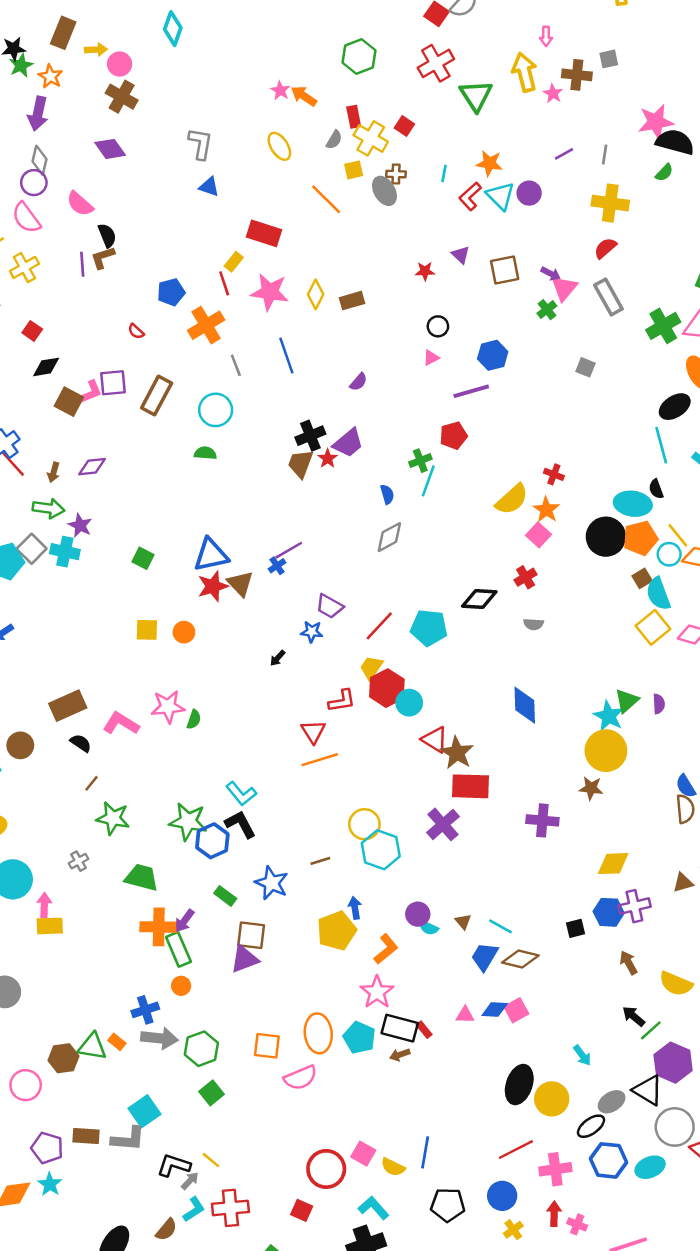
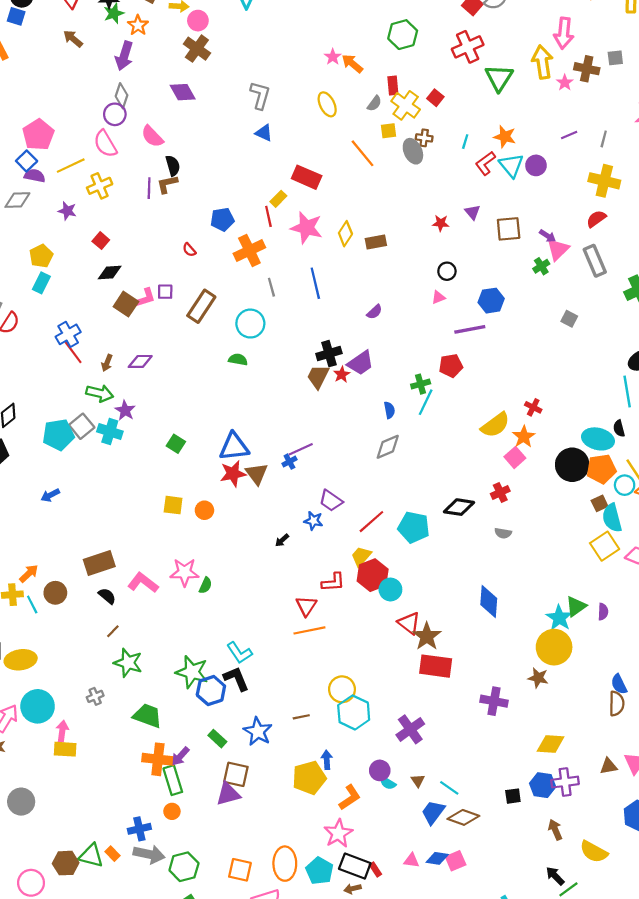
pink arrow: (546, 36) -> (564, 33), size x1.8
purple square: (113, 383) -> (165, 292), size x0.7
purple cross: (443, 824) -> (410, 729), moved

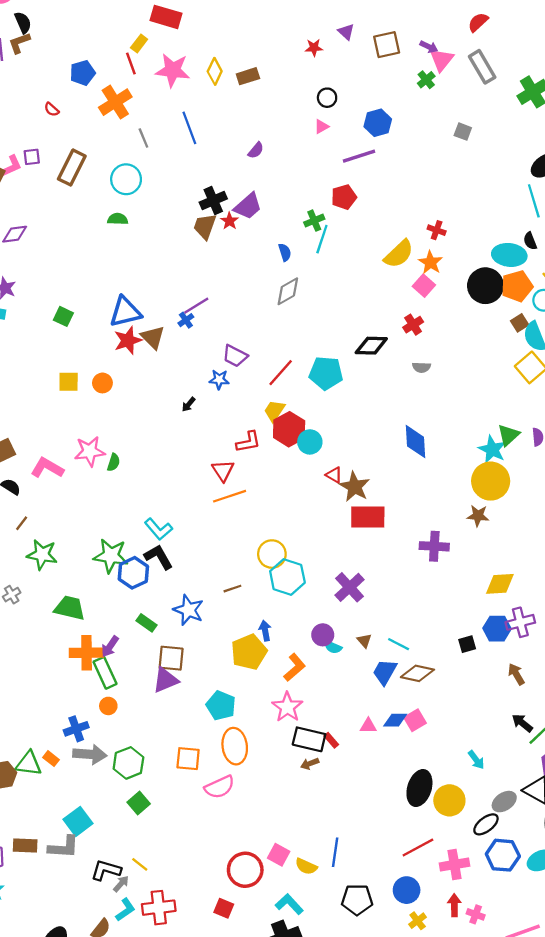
red triangle: (409, 623) -> (334, 475), size x0.7
cyan pentagon: (320, 871) -> (221, 705), moved

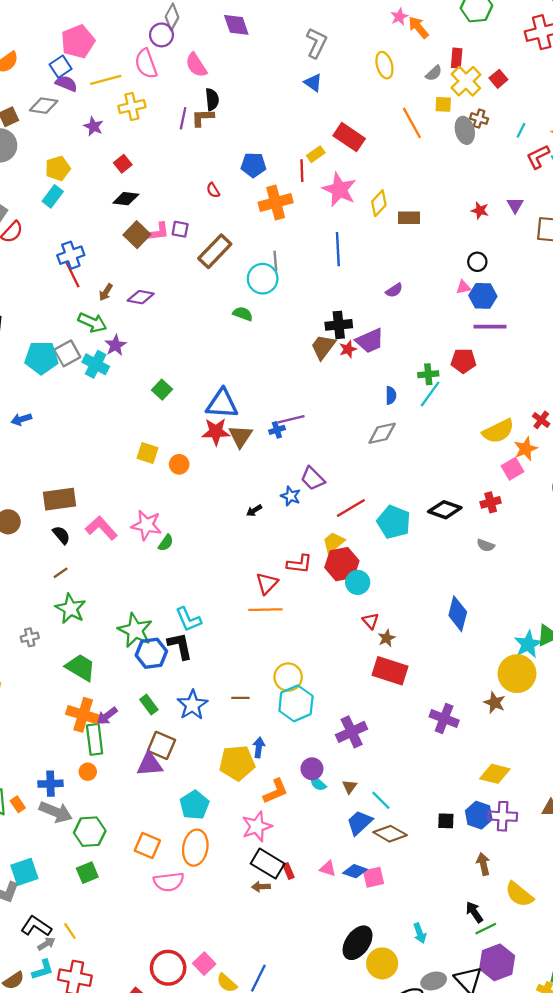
blue hexagon: (378, 123) -> (483, 296), moved
gray line: (143, 138) -> (275, 261), moved
brown star: (355, 487) -> (387, 638), size x0.6

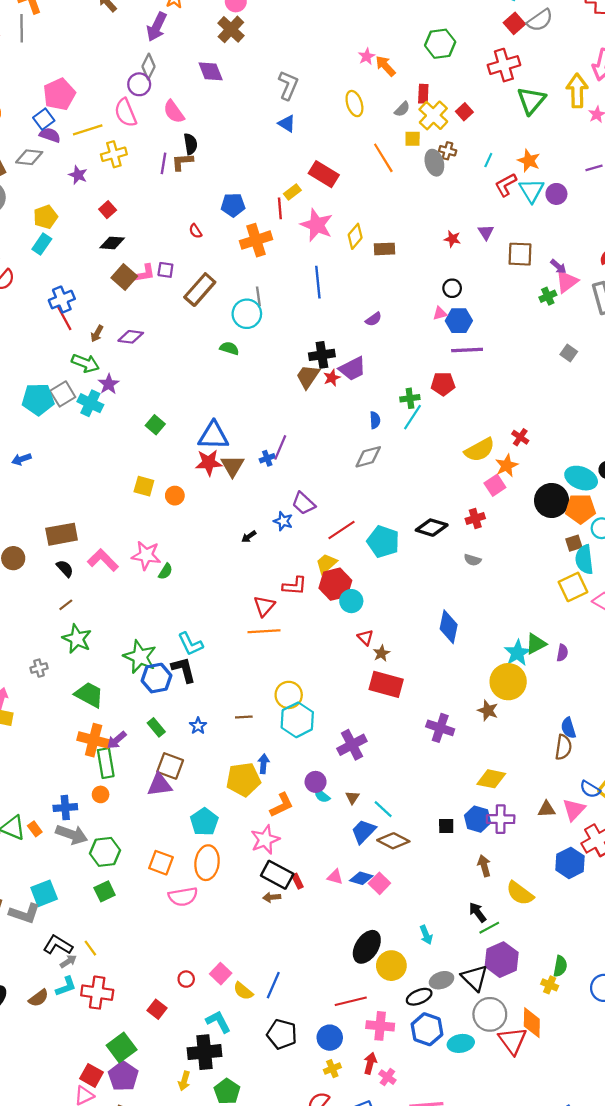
purple line: (291, 419) -> (280, 447), turned -50
blue star: (192, 705) -> (198, 726), size x0.6
pink square: (374, 877) -> (379, 883), turned -30
red circle: (168, 968) -> (186, 979), size x0.5

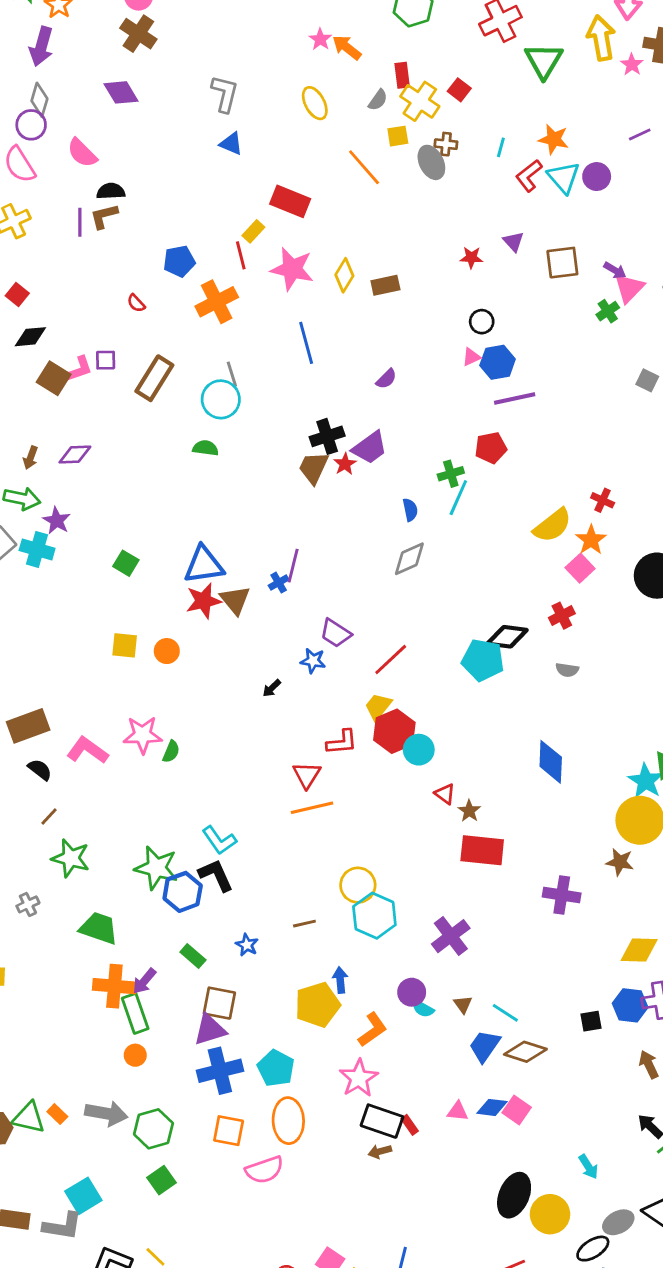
black semicircle: (191, 144) -> (111, 191), turned -75
cyan pentagon: (383, 542) -> (483, 660), moved
blue cross: (65, 808) -> (220, 1071), moved, size x1.4

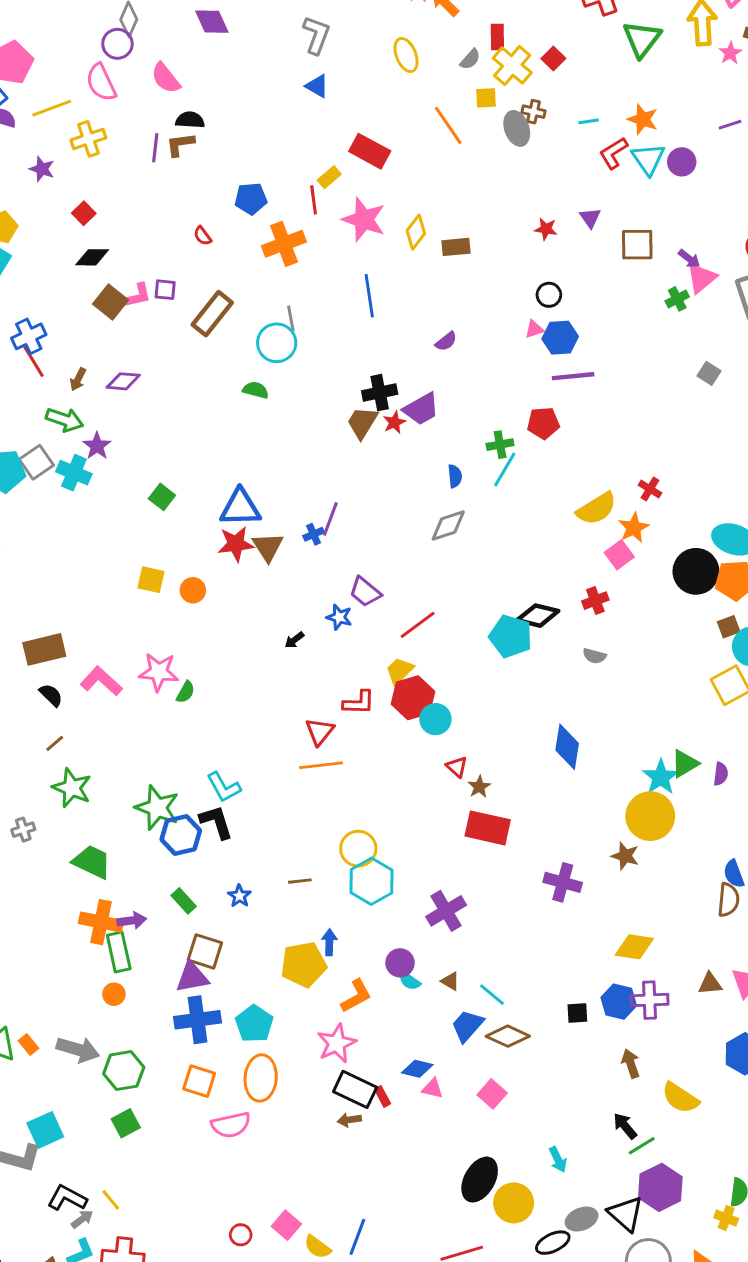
cyan line: (501, 147) -> (589, 121), turned 60
purple arrow: (144, 981) -> (132, 920), turned -144
brown triangle: (463, 1004) -> (450, 981), turned -30
blue diamond: (492, 1107) -> (417, 1069), moved

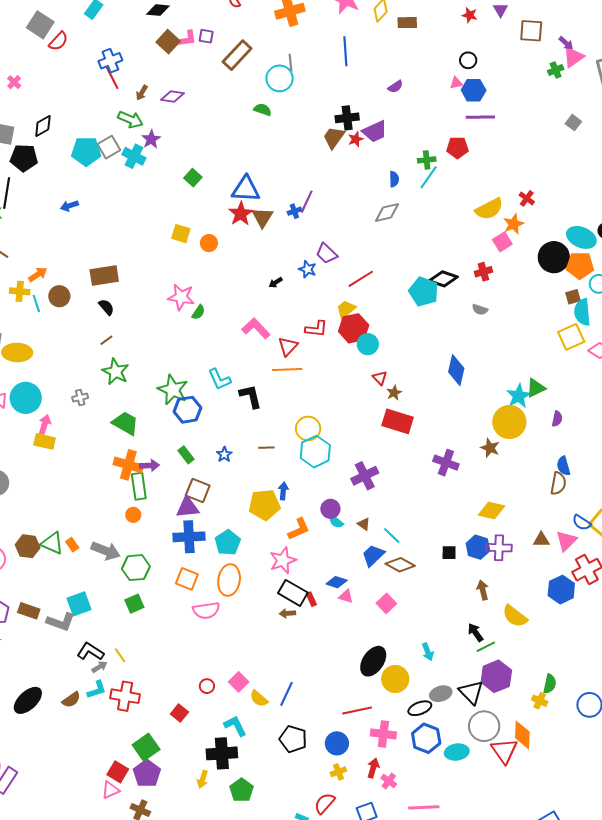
red star: (236, 544) -> (241, 214), turned -30
pink L-shape: (101, 681) -> (256, 328), moved
purple semicircle: (721, 774) -> (557, 419), moved
black L-shape: (216, 822) -> (251, 396), moved

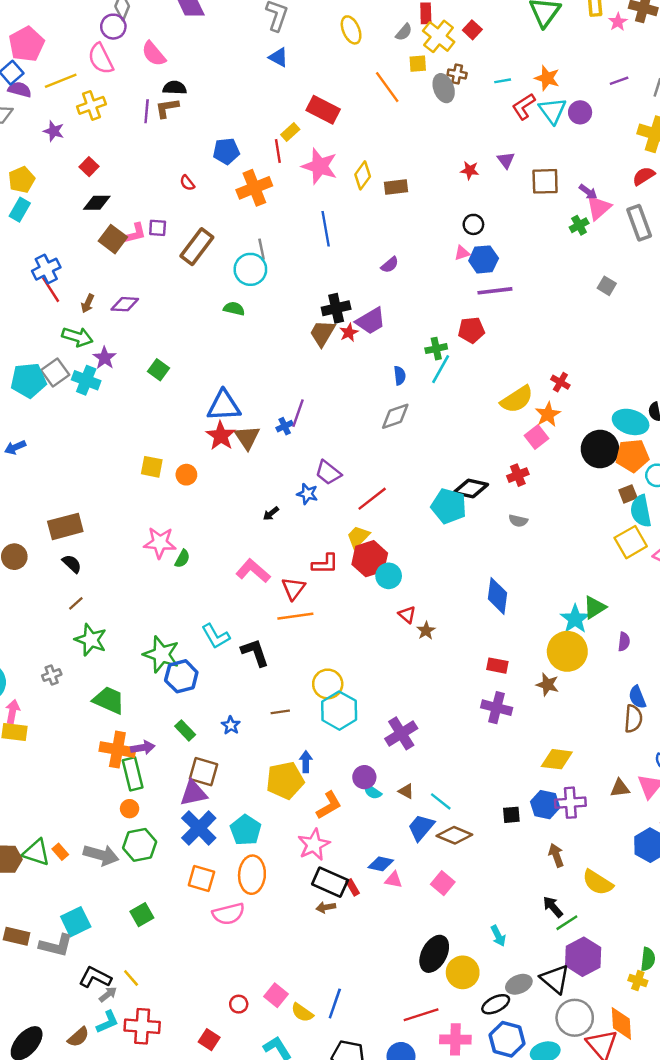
green square: (193, 178) -> (158, 370), moved
red rectangle: (398, 421) -> (497, 666), moved, size x0.6
blue cross: (189, 537) -> (199, 828), turned -36
green hexagon: (136, 568) -> (140, 845), moved

